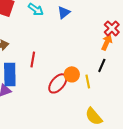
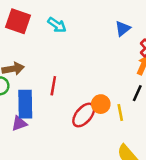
blue triangle: (64, 12) -> (123, 29), moved

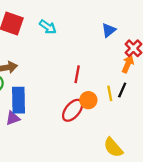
red line: (53, 86) -> (77, 74), moved
yellow line: (120, 113) -> (110, 93), moved

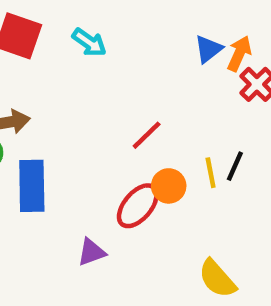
orange arrow: (128, 64) -> (239, 54), moved
red line: (77, 74) -> (147, 135), turned 36
purple triangle: (13, 118) -> (91, 252), moved

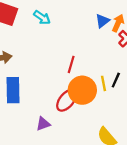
red line: (147, 135) -> (71, 64), turned -30
orange circle: (169, 186) -> (82, 90), size x1.6

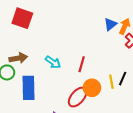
cyan arrow: (42, 17) -> (53, 62), moved
orange circle: (82, 90) -> (92, 88), size x0.7

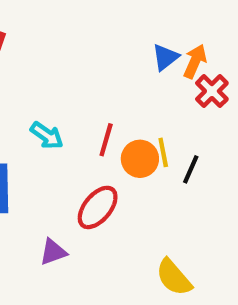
yellow line: (111, 82) -> (163, 152), moved
orange circle: (92, 88) -> (140, 159), moved

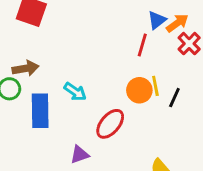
orange arrow: (195, 61) -> (177, 23), turned 30
cyan arrow: (47, 135) -> (75, 92), moved
red line: (106, 140) -> (142, 45), moved

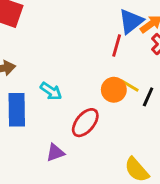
blue triangle: (157, 20) -> (131, 21), size x1.4
yellow line: (155, 86) -> (130, 85), turned -48

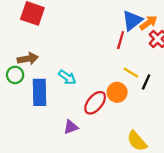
orange circle: (114, 90) -> (117, 92), moved

